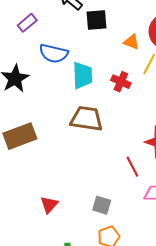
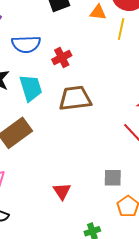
cyan trapezoid: (82, 75) -> (31, 88), moved
red cross: (121, 82) -> (62, 58), moved, turned -36

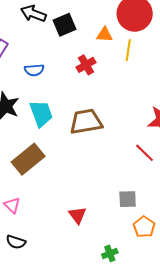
blue semicircle: (26, 44) -> (34, 70), size x0.7
red cross: (62, 58) -> (86, 65), moved

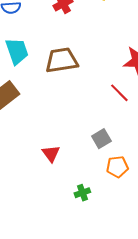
gray square: (128, 199) -> (101, 139), turned -30
orange pentagon: (144, 227) -> (117, 167), turned 30

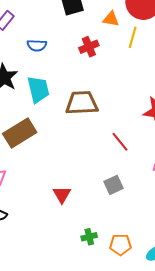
red line: (119, 93) -> (120, 142), moved
orange pentagon: (117, 167) -> (120, 245), moved

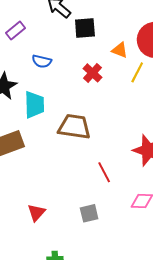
red cross: (89, 47) -> (93, 73), turned -36

